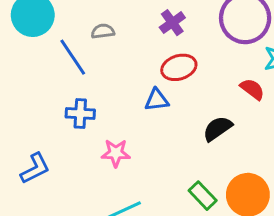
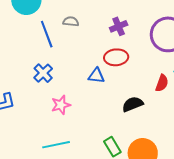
red semicircle: (252, 89) -> (162, 83), turned 60
blue cross: (80, 114) -> (43, 73), turned 30
pink star: (116, 153) -> (61, 105), turned -30

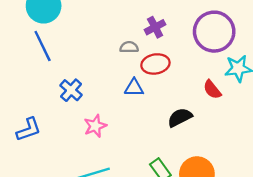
gray semicircle: (71, 21) -> (129, 47), moved
blue line: (47, 34) -> (43, 46), moved
red semicircle: (162, 83) -> (212, 90), turned 126

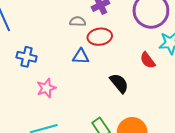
blue cross: (71, 90) -> (27, 57), turned -30
black semicircle: (180, 117) -> (119, 83), turned 75

